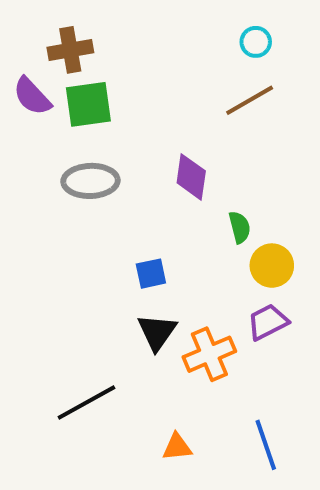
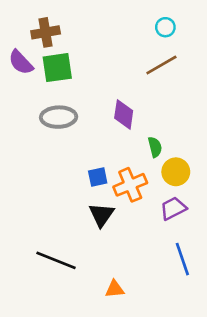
orange cross: (209, 354) -> (130, 185), moved
black line: (86, 403) -> (56, 260), turned 51
blue line: (266, 445) -> (182, 259), moved

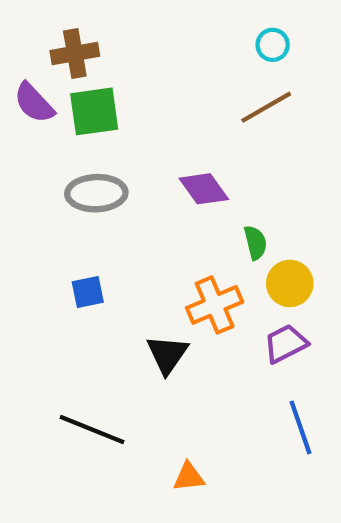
purple diamond: (124, 114) -> (204, 189), turned -44
blue square: (98, 177) -> (88, 292), moved

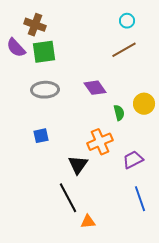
brown cross: (75, 53) -> (35, 25), turned 30
yellow circle: (290, 283) -> (144, 104), moved
black line: (92, 430) -> (68, 198), moved, turned 40

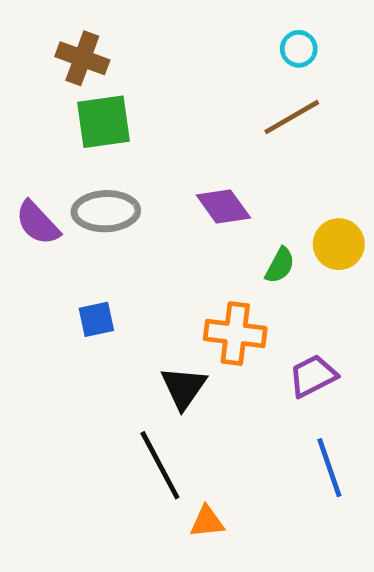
purple semicircle: (16, 48) -> (38, 223), moved
green semicircle: (119, 113) -> (280, 265), turned 42
orange cross: (100, 142) -> (235, 334), turned 30

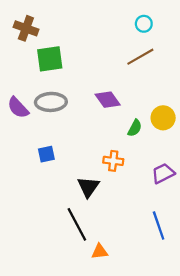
brown cross: (82, 58) -> (26, 28), moved
orange cross: (235, 334) -> (113, 161), size x0.7
purple trapezoid: (313, 376) -> (163, 173), moved

